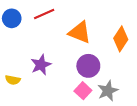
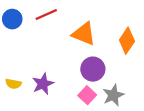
purple star: (41, 65) -> (43, 84), moved

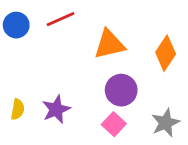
orange triangle: (84, 34) -> (109, 44), turned -35
yellow semicircle: (13, 84) -> (18, 109), turned -91
gray star: (113, 95) -> (166, 123), moved

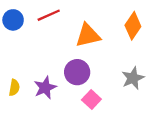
orange diamond: (166, 53) -> (133, 26), moved
purple circle: (121, 90) -> (77, 72), moved
gray star: (166, 123) -> (133, 78), moved

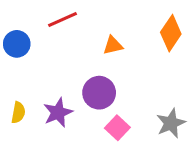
blue circle: (13, 20) -> (17, 44), moved
orange triangle: (88, 35) -> (113, 45), size x0.6
gray star: (133, 78) -> (171, 123), moved

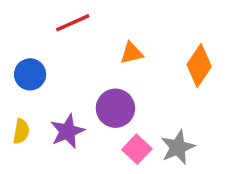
orange diamond: (171, 33) -> (199, 66), moved
blue circle: (17, 44) -> (30, 74), moved
gray star: (171, 123) -> (178, 147), moved

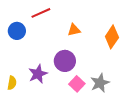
blue circle: (30, 74) -> (17, 31), moved
yellow semicircle: (21, 131) -> (12, 83), moved

